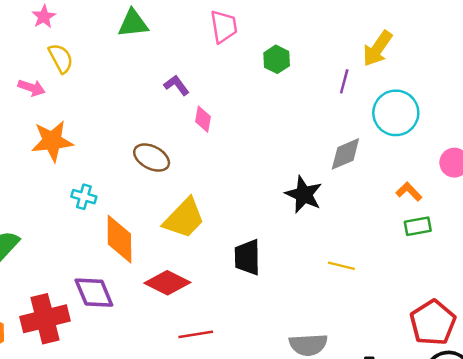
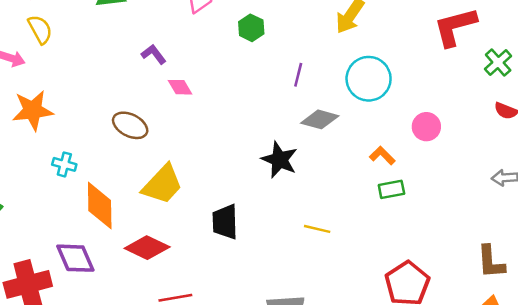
purple line: (344, 81) -> (298, 75), moved
pink diamond: (203, 119) -> (180, 87), turned -40
gray diamond: (345, 154) -> (320, 119), turned 39

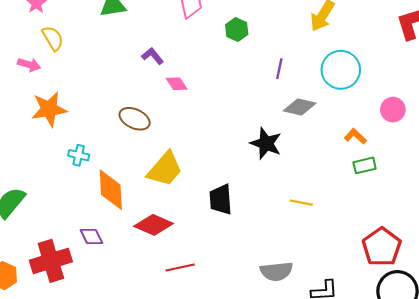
purple diamond: (75, 258) -> (91, 236), size x0.7

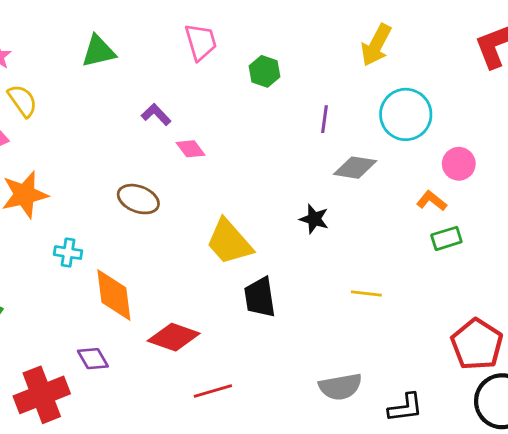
pink circle: (393, 110) -> (459, 164), moved
black star: (266, 143) -> (314, 219), size x0.7
yellow trapezoid: (165, 169) -> (229, 242), moved, turned 102

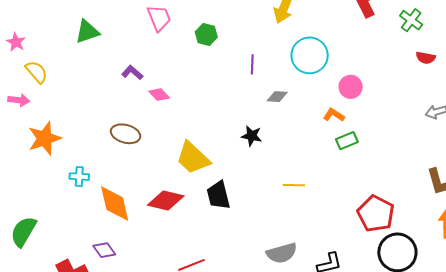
gray diamond: (355, 168) -> (277, 97), size x0.7
red diamond: (174, 337) -> (166, 200), moved

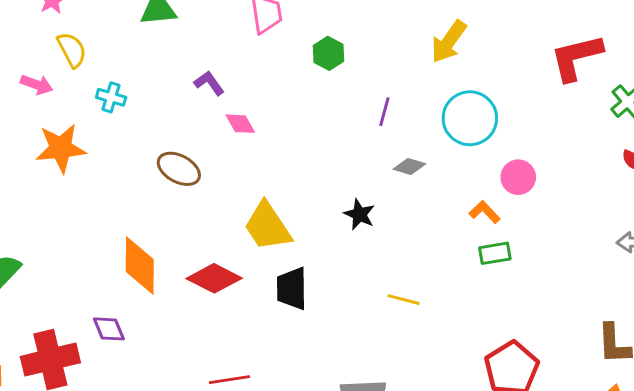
cyan cross: (79, 177) -> (111, 97), moved

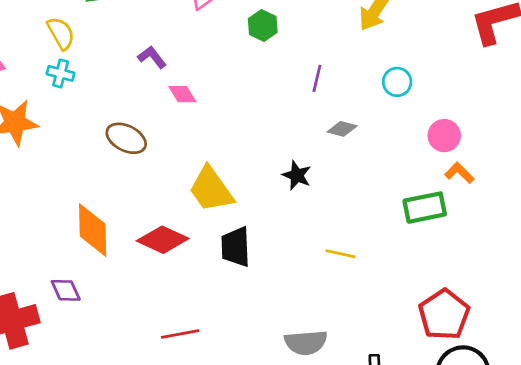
yellow semicircle: (72, 50) -> (61, 33), moved
cyan circle: (470, 118) -> (397, 82), size x0.6
orange L-shape: (485, 212) -> (459, 173), moved
green rectangle: (495, 253) -> (425, 208), size x1.4

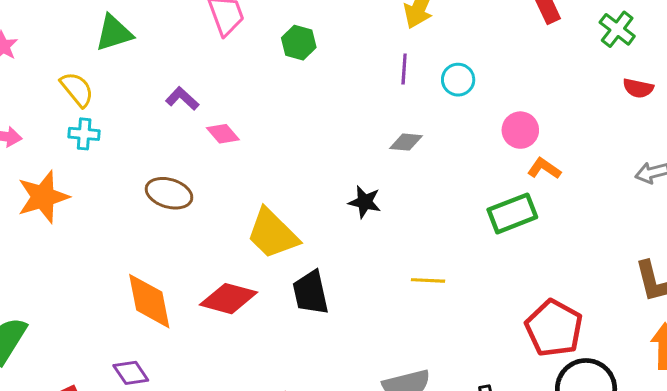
purple line: (317, 78) -> (404, 69), moved

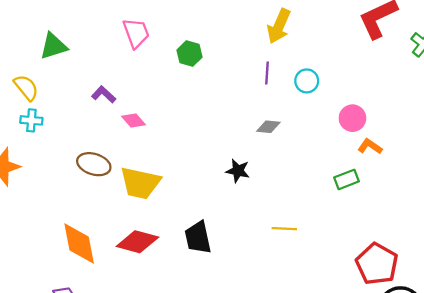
green rectangle: (512, 213) -> (346, 179), size x0.7
yellow trapezoid: (272, 234) -> (140, 183), moved, turned -33

